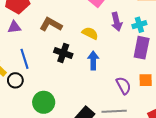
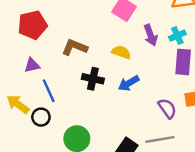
purple triangle: (14, 27) -> (32, 65), moved
blue arrow: (93, 60) -> (129, 83), turned -114

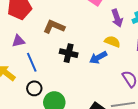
yellow semicircle: (121, 52) -> (112, 42), moved
black circle: (41, 117) -> (34, 88), moved

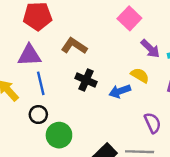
purple arrow: (117, 18) -> (150, 49), turned -36
purple triangle: (18, 41) -> (29, 55), size x1.5

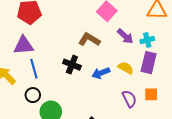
brown L-shape: (74, 46) -> (89, 39), moved
yellow semicircle: (140, 75) -> (126, 68), moved

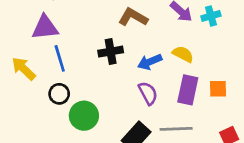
purple rectangle: (149, 63) -> (188, 90), moved
black cross: (72, 65) -> (111, 52), turned -30
purple semicircle: (129, 99) -> (148, 93), moved

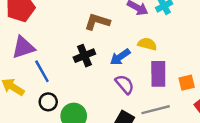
orange square: (218, 89) -> (187, 83), moved

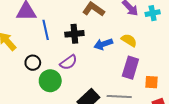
blue line: (42, 71) -> (46, 30), moved
purple semicircle: (125, 84) -> (68, 62), moved, turned 78

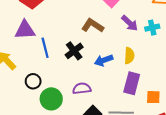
black cross: (74, 34) -> (74, 51), turned -30
yellow semicircle: (129, 40) -> (129, 56), turned 63
purple semicircle: (68, 62) -> (82, 88), moved, turned -150

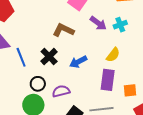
yellow semicircle: (129, 56) -> (113, 55), moved, turned 42
black circle: (33, 81) -> (38, 84), moved

